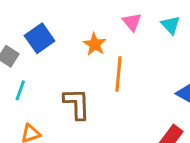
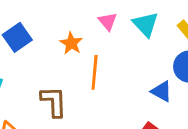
cyan triangle: (171, 25) -> (146, 24), size x1.4

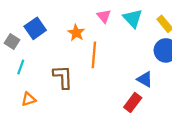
blue triangle: (162, 91) -> (145, 79), moved

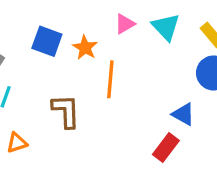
pink triangle: (104, 16) -> (125, 24), turned 40
blue square: (35, 28) -> (47, 41), moved, turned -35

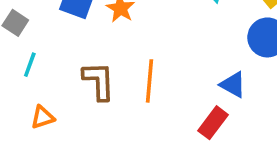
orange line: (110, 79) -> (149, 81), moved

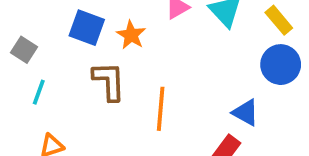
brown L-shape: (99, 81) -> (109, 81), moved

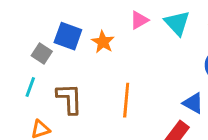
gray square: (24, 50) -> (42, 54), moved
brown L-shape: (109, 81) -> (69, 99), moved

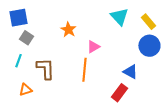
pink triangle: (139, 20) -> (93, 47), moved
blue square: (68, 36) -> (18, 18), moved, turned -30

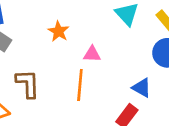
pink triangle: (93, 47) -> (92, 54), turned 32

